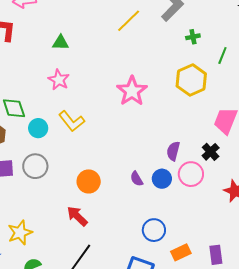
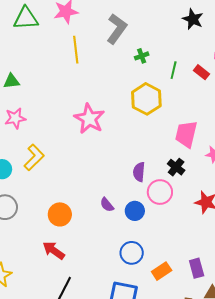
yellow line: (129, 21) -> (76, 50), turned -44
pink star: (59, 80) -> (15, 118), turned -30
yellow L-shape: (72, 121) -> (34, 157), turned -88
blue circle: (162, 179) -> (135, 211), moved

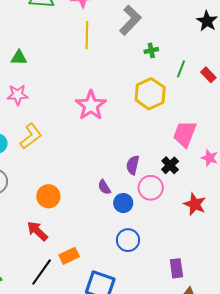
purple semicircle: (107, 205) -> (104, 187), moved
blue circle: (132, 253) -> (128, 240), moved
orange rectangle: (162, 271) -> (69, 256), moved

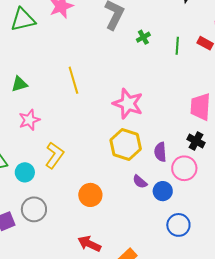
yellow line: (87, 35) -> (73, 80), moved
yellow hexagon: (150, 94) -> (126, 145), moved
pink star: (91, 105) -> (128, 104), moved
orange circle: (48, 196) -> (90, 195), moved

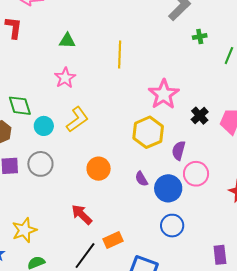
pink star: (29, 120) -> (65, 78), turned -30
black cross: (196, 141) -> (200, 116), moved
purple semicircle: (140, 182) -> (141, 179), moved
blue circle: (163, 191) -> (168, 188), size x1.4

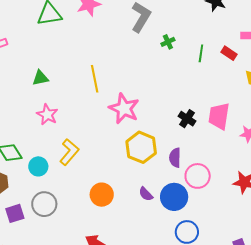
pink star: (164, 94) -> (124, 109), moved

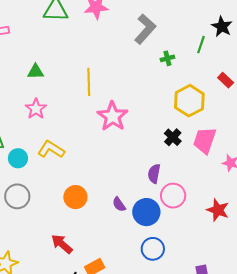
green line: (201, 53) -> (201, 45), moved
yellow hexagon: (141, 147) -> (189, 101), moved
yellow L-shape: (69, 152) -> (51, 149), turned -108

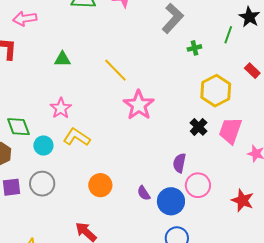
yellow line: (89, 82) -> (115, 70), turned -44
pink star: (36, 109) -> (61, 108), moved

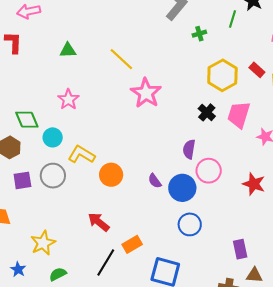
red rectangle: (252, 71) -> (257, 70), moved
yellow L-shape: (77, 137) -> (81, 155), moved

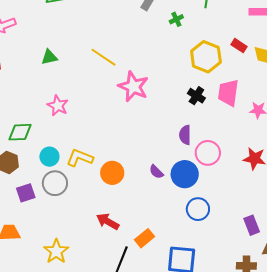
green diamond: (27, 120) -> (20, 132), turned -60
cyan circle: (53, 137) -> (49, 157), moved

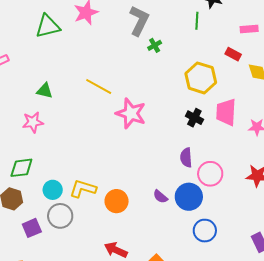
green cross: (176, 19) -> (155, 45), moved
red rectangle: (239, 46) -> (233, 54), moved
green triangle: (49, 57) -> (45, 91), turned 30
pink star: (58, 106) -> (33, 122), moved, turned -30

